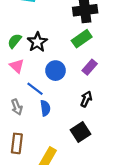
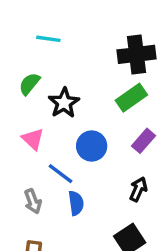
green semicircle: (15, 41) -> (29, 84), moved

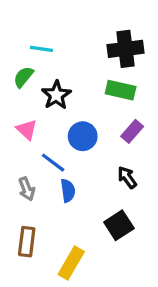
cyan line: (48, 39) -> (41, 49), moved
green rectangle: (131, 98) -> (121, 90), turned 48
black arrow: (138, 189) -> (127, 177), turned -60

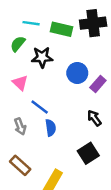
green rectangle: (121, 90) -> (61, 29), moved
black star: (56, 95) -> (42, 57), turned 30
blue circle: (83, 136) -> (77, 73), moved
brown rectangle: (27, 242) -> (20, 165), turned -55

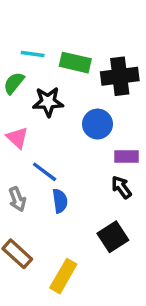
black cross: (93, 23) -> (120, 76), moved
purple rectangle: (98, 84) -> (127, 156), moved, turned 49

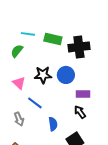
black star: (48, 102) -> (43, 75), moved
blue semicircle: (60, 201) -> (53, 124), moved

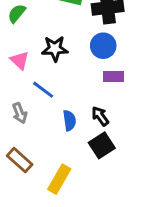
blue circle: (66, 75) -> (103, 46), moved
black arrow: (80, 112) -> (100, 116), moved

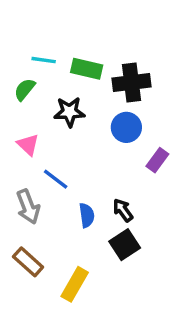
black star: (55, 49) -> (69, 112), moved
purple rectangle: (113, 76) -> (157, 160), moved, turned -54
gray arrow: (20, 113) -> (28, 207), size x1.4

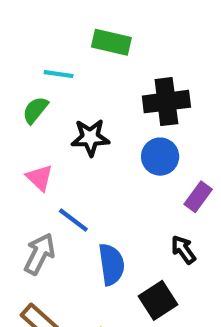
green rectangle: (87, 69) -> (111, 42), moved
gray arrow: (28, 207) -> (40, 254), turned -132
black arrow: (123, 210) -> (183, 250), moved
blue semicircle: (87, 215) -> (111, 264), size x1.4

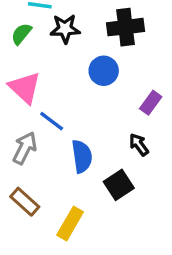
black star: (90, 138) -> (65, 29), moved
blue circle: (160, 157) -> (104, 71), moved
pink triangle: (40, 178) -> (25, 88), size x1.5

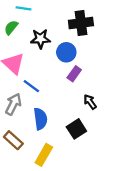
black star: (65, 29) -> (40, 39), moved
purple rectangle: (151, 103) -> (74, 74), moved
blue semicircle: (82, 156) -> (40, 119), moved

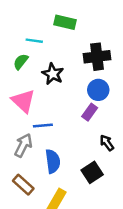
black star: (40, 39) -> (53, 74), turned 30
blue circle: (66, 52) -> (98, 90), moved
blue line: (31, 86) -> (43, 126), turned -42

